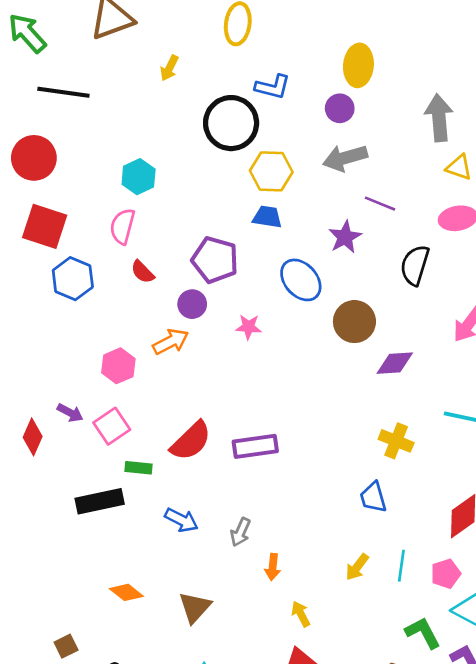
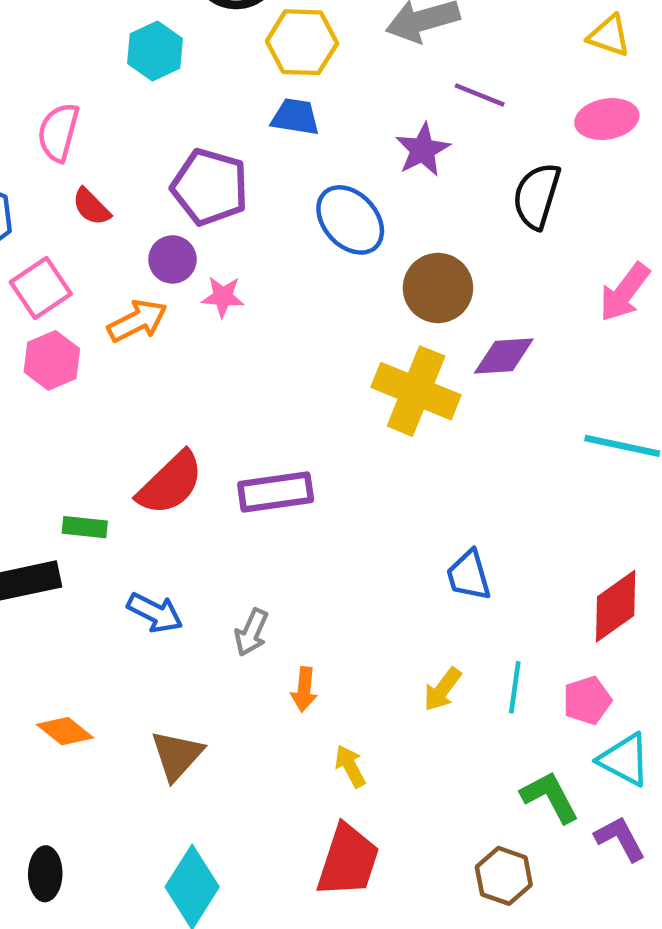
cyan hexagon: (139, 177) -> (155, 51), moved
pink star: (249, 327) -> (223, 297), moved
pink square: (112, 426) -> (41, 288), moved
yellow cross: (396, 441) -> (416, 391), moved, size x1.5

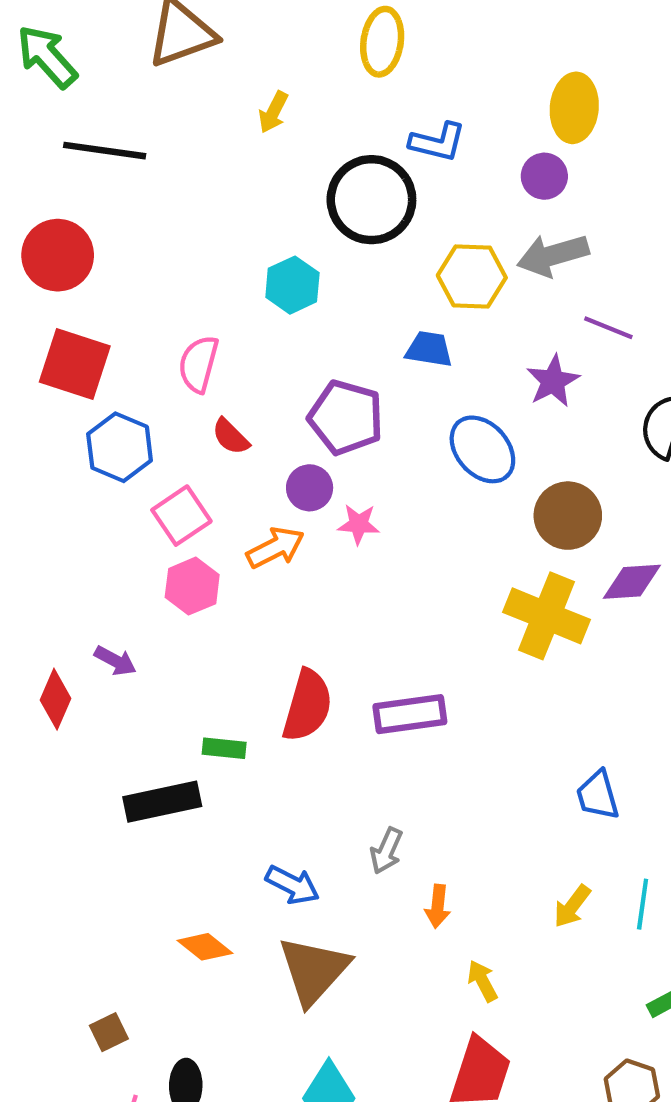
yellow hexagon: (302, 42) -> (472, 276), moved
red semicircle: (170, 483) -> (307, 706), turned -30
blue arrow: (155, 613) -> (292, 885), moved
brown triangle: (177, 755) -> (314, 970), size x1.4

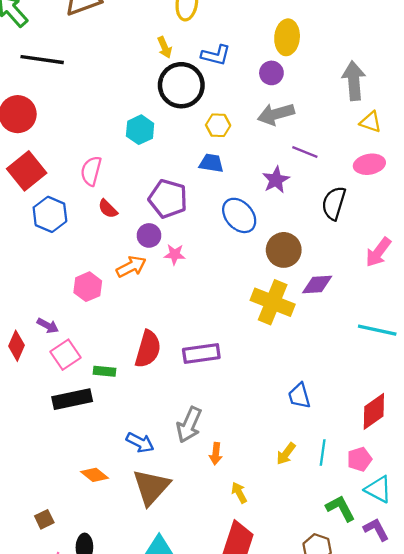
yellow arrow: (273, 112) -> (165, 47), moved, turned -50
yellow hexagon: (472, 276) -> (218, 125), moved, size x0.7
red square: (75, 364) -> (27, 171), turned 33
pink square: (181, 516) -> (66, 355), moved
gray arrow: (386, 851) -> (189, 425), size x1.5

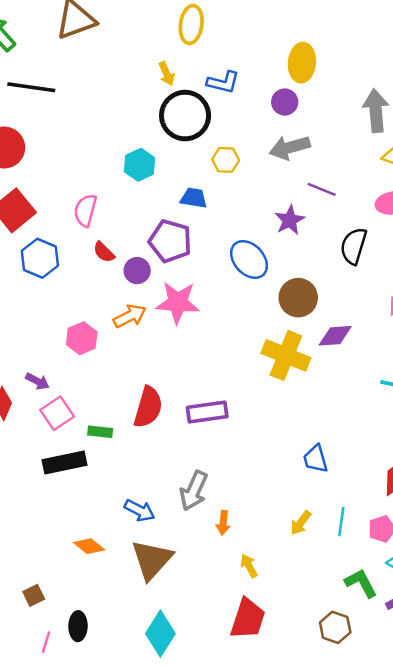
blue trapezoid: (211, 163) -> (194, 198), moved
purple circle: (149, 235) -> (137, 271), moved
pink star: (175, 254) -> (178, 303), size x1.8

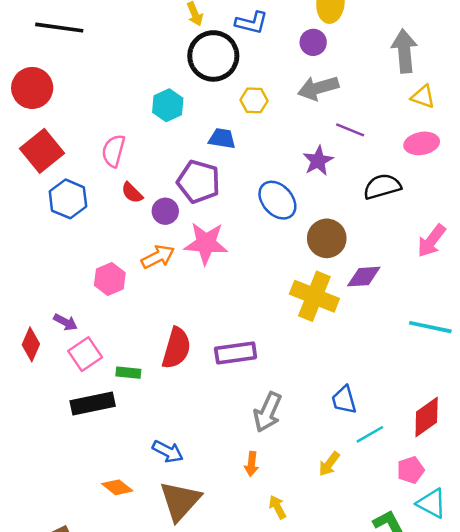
black semicircle: (354, 246) -> (382, 187), turned 57
gray arrow: (194, 491) -> (268, 412), moved
cyan line: (341, 522) -> (370, 434), moved, turned 52

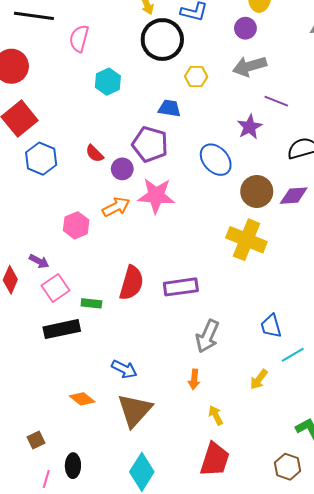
cyan hexagon: (168, 105) -> (108, 82), moved
pink semicircle: (114, 151) -> (79, 38), moved
purple diamond: (364, 277) -> (294, 196), moved

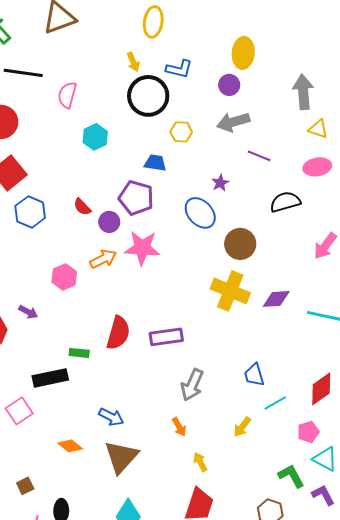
purple star: (250, 127) -> (220, 183), moved, size x0.7
purple diamond: (294, 196) -> (276, 299), moved
pink square: (56, 288) -> (19, 411), moved
orange arrow: (194, 379) -> (179, 427), turned -36

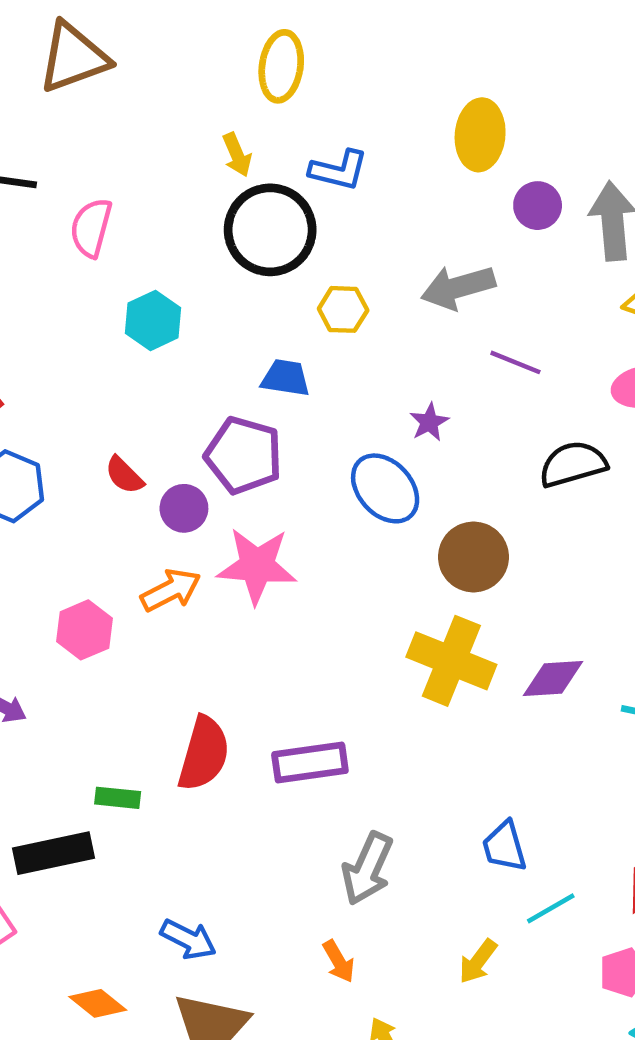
purple circle: (229, 85) -> (538, 206), moved

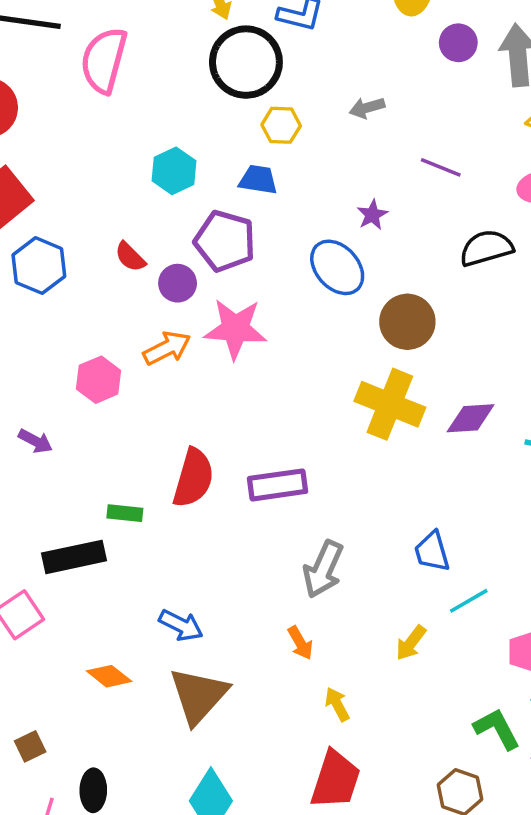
pink semicircle: (91, 228) -> (104, 60), size x1.4
gray arrow: (458, 287) -> (367, 108), moved, size x0.6
yellow hexagon: (343, 309) -> (281, 125), moved
cyan hexagon: (153, 320) -> (174, 171), moved

